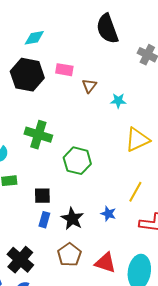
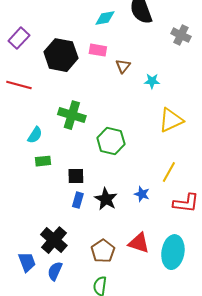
cyan diamond: (34, 38) -> (105, 18), moved
brown pentagon: (69, 255) -> (103, 251), moved

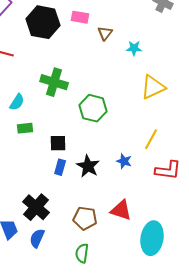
brown pentagon: (103, 251) -> (85, 218), turned -30
cyan ellipse: (173, 252) -> (152, 238), moved

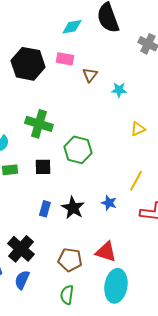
yellow triangle: (153, 87) -> (138, 129), size x0.6
black square: (58, 143) -> (43, 167), moved
cyan ellipse: (152, 238) -> (116, 286), moved

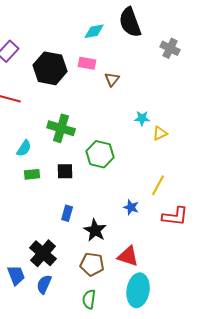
cyan star: (119, 90) -> (142, 118), moved
black star: (73, 208) -> (95, 230), moved

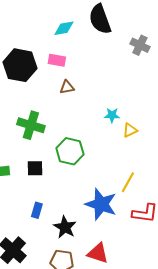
brown triangle: (112, 79) -> (67, 87), moved, turned 42
blue star: (131, 207) -> (101, 204), size x2.0

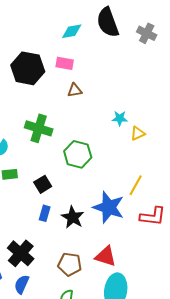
gray cross: (140, 45) -> (147, 33), moved
black square: (35, 168) -> (43, 184), moved, turned -30
black star: (65, 227) -> (73, 217), moved

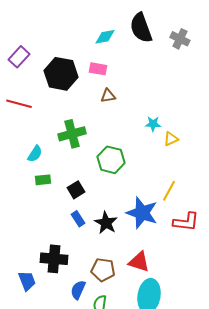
green cross: (39, 128) -> (72, 134), turned -32
blue rectangle: (45, 213) -> (78, 219), turned -49
black cross: (21, 253) -> (54, 259), turned -36
blue semicircle: (22, 284) -> (78, 290), moved

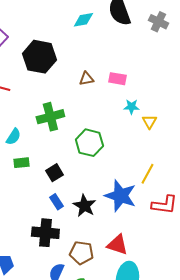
pink rectangle: (98, 69) -> (117, 79), moved
yellow triangle: (171, 139) -> (149, 122), turned -35
black cross: (54, 259) -> (45, 233), moved

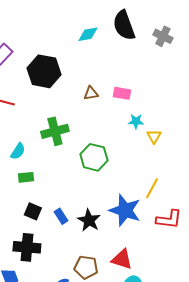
black square: (54, 173) -> (33, 211), moved, turned -36
black cross: (45, 233) -> (27, 247), moved

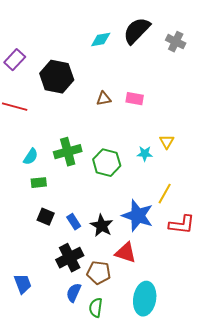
black semicircle: (124, 25) -> (137, 31), turned 64
cyan star: (136, 121) -> (145, 154), moved
green cross: (55, 131) -> (68, 152), moved
black cross: (27, 247) -> (70, 258), moved, turned -32
red triangle: (122, 259) -> (126, 253), moved

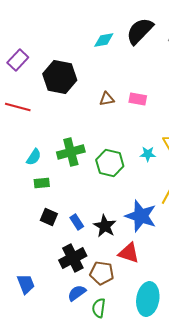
blue semicircle: (74, 293) -> (77, 293), turned 30

